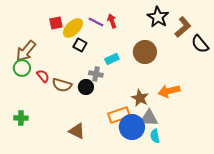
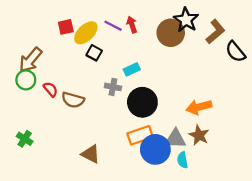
brown circle: (145, 52) -> (171, 33), moved
black circle: (86, 87) -> (142, 102), moved, size x1.6
brown star: (140, 98) -> (199, 135), moved
green cross: (21, 118) -> (25, 139), turned 32

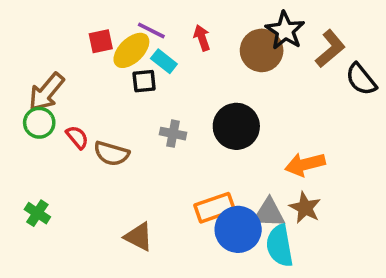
purple line: (113, 26) -> (151, 31), moved
black square: (94, 53) -> (144, 81), turned -35
cyan rectangle: (132, 69) -> (164, 61), moved, turned 63
black circle: (142, 102) -> (236, 126), moved
cyan semicircle: (182, 160) -> (280, 246), size x1.6

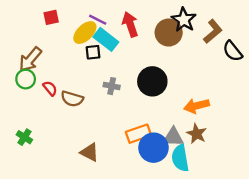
red arrow: (202, 38) -> (130, 24), size x1.5
red square: (101, 41) -> (51, 17), moved
cyan rectangle: (164, 61) -> (106, 39), size x1.5

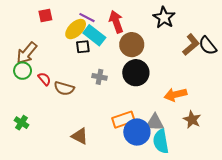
brown L-shape: (213, 31) -> (191, 45), moved
brown circle: (169, 33) -> (132, 45), moved
brown star: (197, 134) -> (192, 120), moved

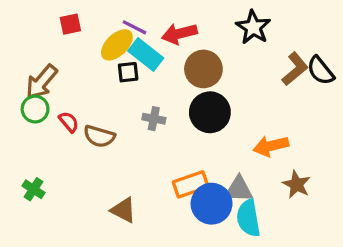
red arrow: (116, 22) -> (179, 34), turned -85

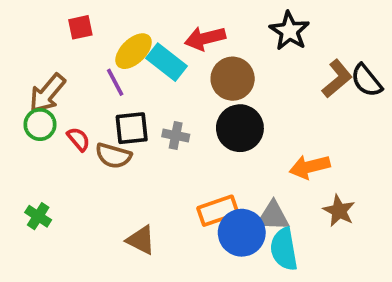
purple line: (135, 27) -> (115, 82), moved, turned 35
black square: (128, 72) -> (132, 128), moved, size x1.4

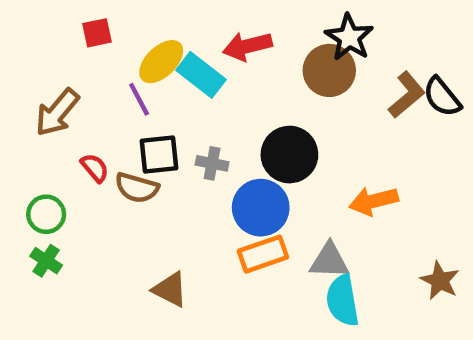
brown circle: (233, 79) -> (329, 70), moved
green circle: (40, 124) -> (46, 214), moved
brown star: (339, 211) -> (440, 281), moved
blue circle: (242, 233) -> (261, 208), moved

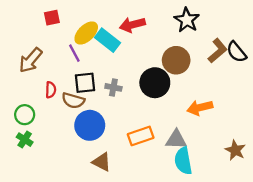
brown circle: (329, 70) -> (176, 60), moved
red semicircle: (95, 168) -> (51, 90), turned 42
blue circle: (261, 208) -> (90, 125), moved
brown triangle: (170, 289) -> (102, 162), moved

